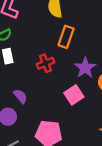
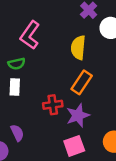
purple star: (85, 68) -> (78, 115), moved

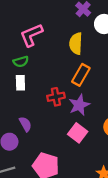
pink L-shape: (30, 35) -> (31, 35), turned 35
pink square: (74, 146) -> (78, 133), turned -30

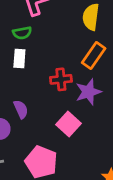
pink square: (78, 133) -> (69, 124), moved

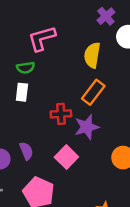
purple semicircle: (21, 109) -> (26, 151), moved

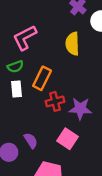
orange rectangle: (93, 92) -> (42, 78), moved
purple star: (87, 127) -> (80, 109), turned 30

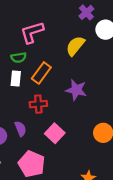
yellow semicircle: (72, 44) -> (75, 46), turned 30
red cross: (55, 101) -> (38, 104), moved
purple star: (80, 109) -> (76, 90), moved

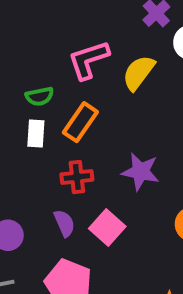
pink L-shape: (32, 32) -> (89, 60), moved
purple star: (76, 90) -> (141, 172), moved
purple semicircle: (20, 129) -> (64, 223), moved

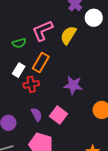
green semicircle: (40, 96) -> (19, 43), moved
white rectangle: (36, 133) -> (19, 70), turned 32
red cross: (77, 177) -> (31, 84), moved

